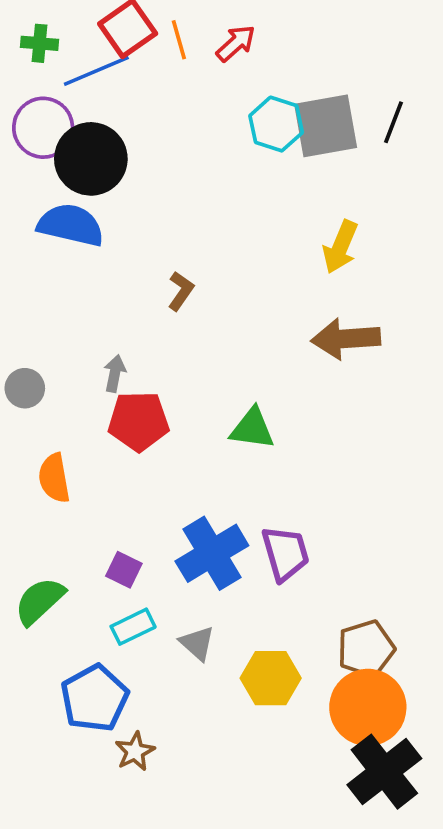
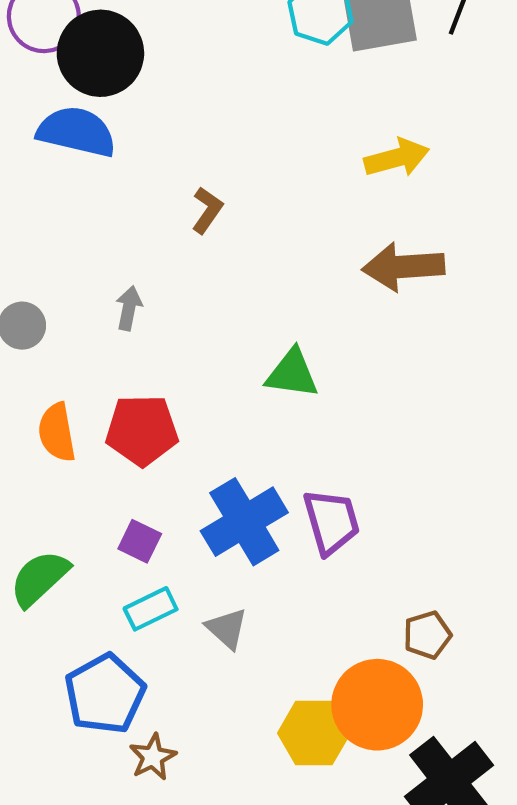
yellow arrow: (340, 247) -> (397, 158), turned -128
red pentagon: (139, 421) -> (142, 430), moved
brown pentagon: (366, 649) -> (427, 635), size x0.7
yellow hexagon: (271, 678) -> (314, 733), moved
orange circle: (368, 707) -> (377, 705), moved

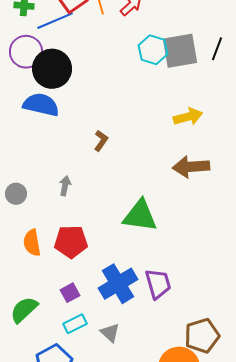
green triangle: (292, 374) -> (140, 216), size x1.4
purple square: (140, 541) -> (70, 293), turned 36
brown pentagon: (427, 635) -> (202, 336), size x1.6

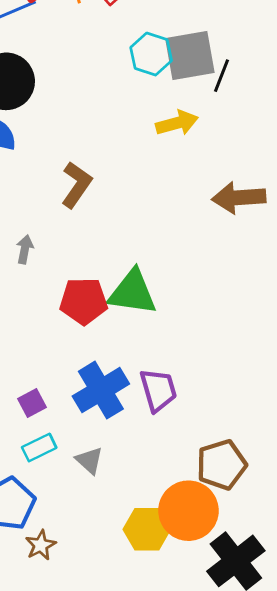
black line: (217, 49) -> (221, 76), moved
yellow arrow: (188, 117) -> (177, 123), moved
brown L-shape: (101, 141) -> (76, 185), size x1.5
brown arrow: (191, 167) -> (239, 198), moved
red pentagon: (71, 242) -> (84, 301), moved

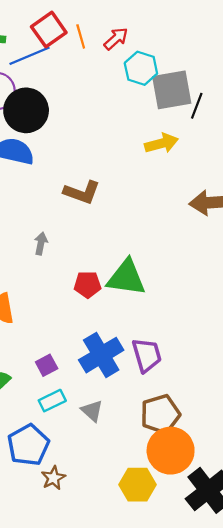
cyan hexagon: (151, 54) -> (141, 68), moved
brown L-shape: (76, 185) -> (82, 192), turned 75
red pentagon: (84, 301) -> (88, 284), size x0.7
brown pentagon: (221, 465) -> (160, 414), moved
yellow hexagon: (147, 529) -> (138, 485), moved

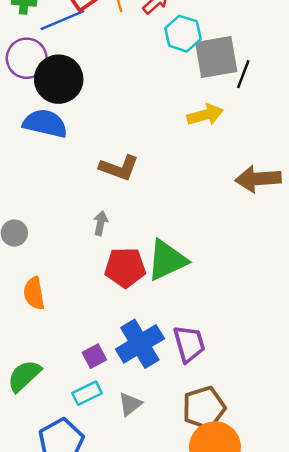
gray arrow: (41, 244) -> (101, 223), moved
green triangle: (126, 278) -> (167, 260), turned -33
red pentagon: (88, 284) -> (125, 267), size x1.4
purple square: (47, 365) -> (94, 356), moved
gray triangle: (92, 411) -> (130, 404), turned 40

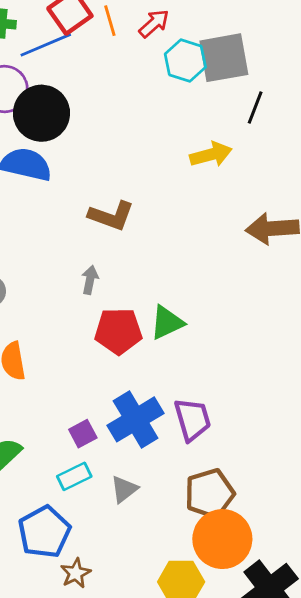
gray square: (216, 57) -> (224, 58), moved
green triangle: (167, 260) -> (167, 323), size x0.7

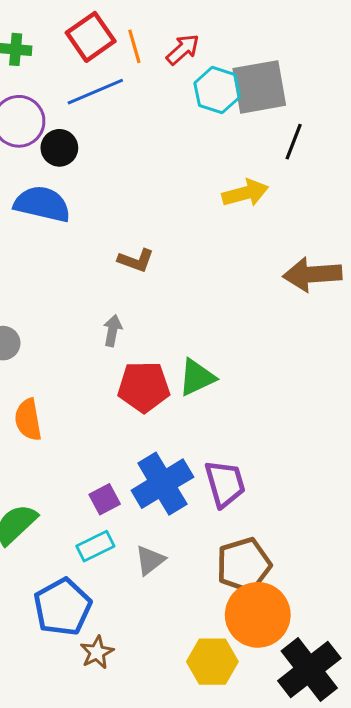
blue line: (46, 45) -> (95, 92), moved
black circle: (41, 113) -> (59, 148), size x0.6
brown L-shape: (111, 216) -> (136, 260), size x0.7

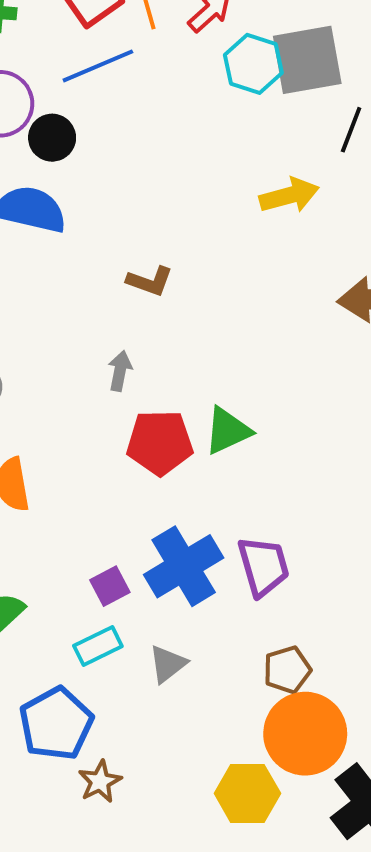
brown pentagon: (244, 565) -> (287, 670), size x0.7

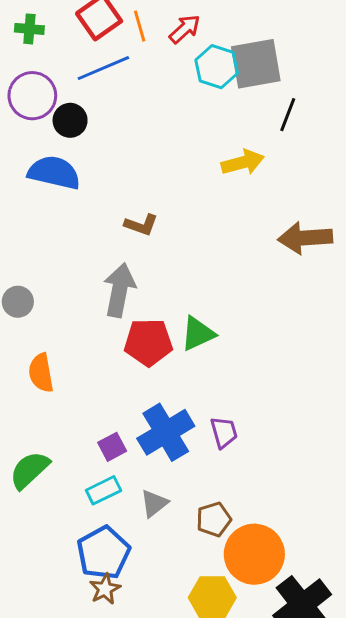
gray arrow: (120, 371) -> (119, 290), size x1.8
purple trapezoid: (263, 566) -> (224, 432), size x0.7
brown pentagon: (287, 670) -> (214, 519), moved
blue pentagon: (56, 724) -> (103, 553), moved

